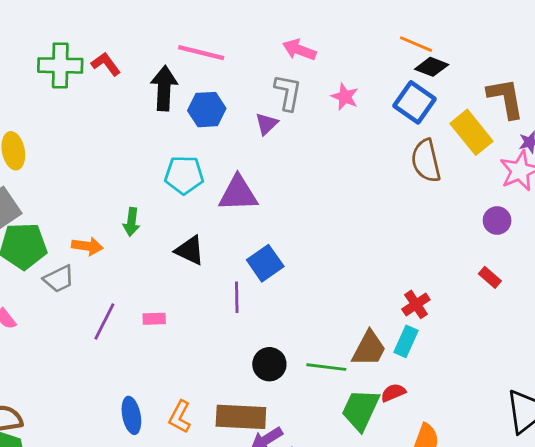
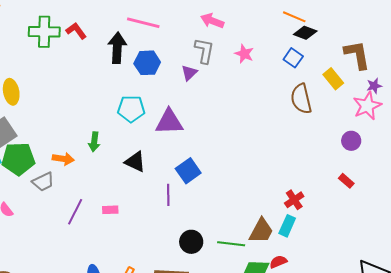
blue square: (415, 102) -> (293, 58), size x0.7
yellow rectangle: (471, 132) -> (333, 79), size x0.7

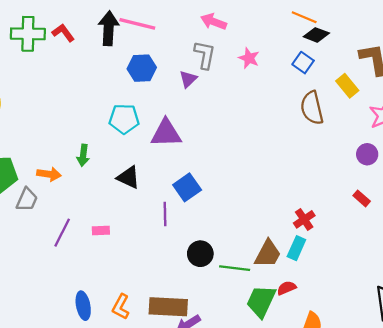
black arrow: (117, 48) -> (109, 28), moved
gray trapezoid: (43, 182) -> (27, 200), turned -40
black circle: (191, 242) -> (200, 254), moved

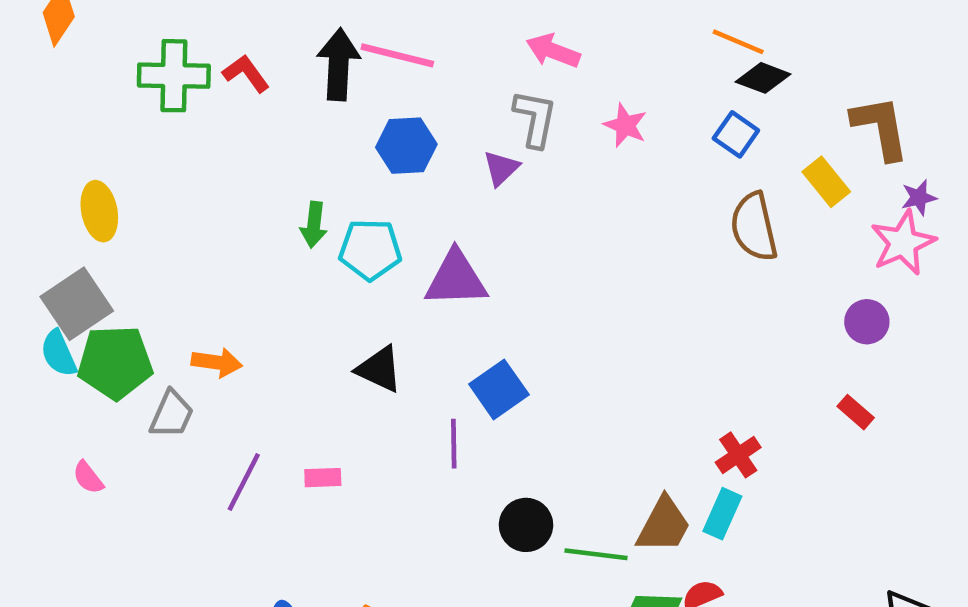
green arrow: (83, 155) -> (314, 225), moved

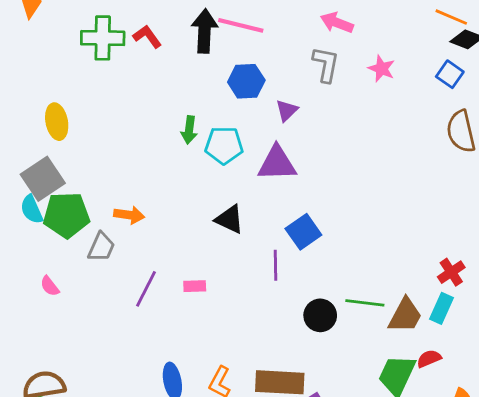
purple triangle: (501, 168) -> (287, 110), moved
green line: (596, 554) -> (365, 303), moved

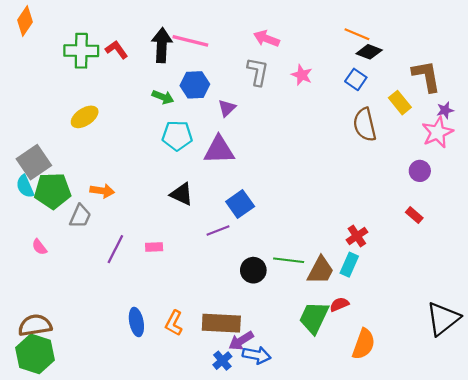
yellow ellipse: (57, 122) -> (85, 117), moved, turned 68
green arrow: (189, 130) -> (163, 97), moved, turned -75
purple line: (276, 265) -> (218, 230), turned 70

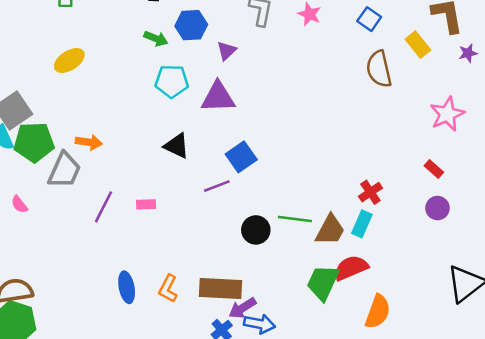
pink star: (437, 132) -> (447, 114), moved
purple circle: (420, 171) -> (437, 208), moved
gray trapezoid: (80, 216) -> (64, 170), size x1.4
red semicircle: (339, 304) -> (351, 268), size x1.6

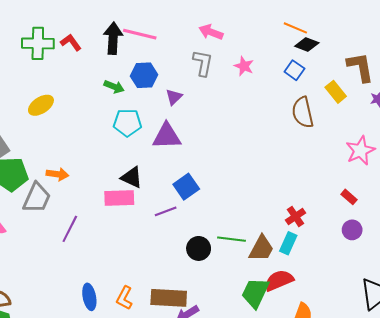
pink rectangle: (146, 204) -> (119, 198), moved, size x1.8

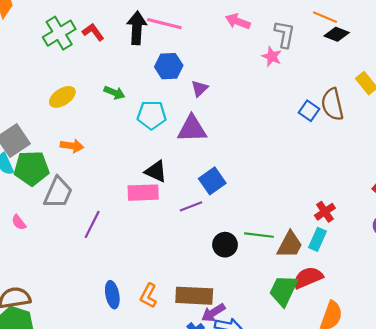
green cross: (38, 43) -> (59, 33), turned -32
gray L-shape: (203, 63) -> (285, 34), moved
blue square: (294, 70) -> (309, 111), moved
green arrow: (114, 87) -> (114, 93), moved
orange arrow: (57, 174) -> (72, 146), moved

